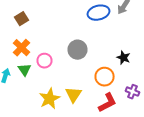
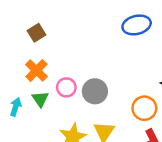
gray circle: (78, 50) -> (95, 91), moved

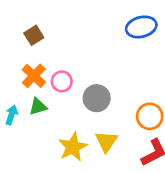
pink circle: (66, 87) -> (62, 81), moved
green triangle: (40, 99) -> (38, 107), turned 48

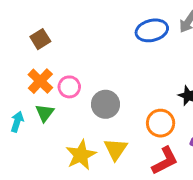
green triangle: (38, 107) -> (45, 113), turned -36

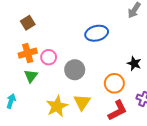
blue ellipse: (152, 30) -> (97, 33), moved
orange cross: (40, 81) -> (28, 53), turned 30
cyan arrow: (17, 122) -> (11, 101), moved

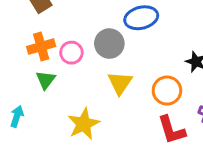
gray circle: (75, 70) -> (109, 44), moved
yellow triangle: (82, 102) -> (120, 83), moved
red L-shape: (117, 110) -> (172, 130), turned 100

